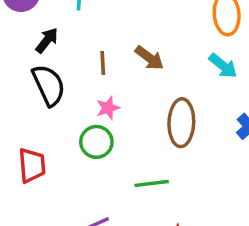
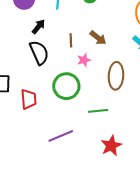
pink star: (108, 108) -> (84, 60), moved
green circle: (96, 142) -> (66, 86), size x1.4

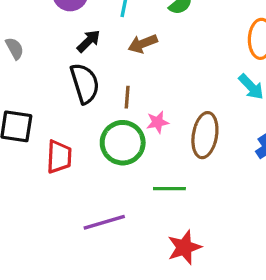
brown arrow: (98, 38) -> (143, 44), moved, turned 114
brown line: (71, 40) -> (127, 97), moved
pink star: (84, 60) -> (158, 122), moved

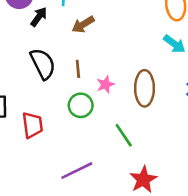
black arrow: (89, 41) -> (39, 17), moved
green circle: (123, 143) -> (81, 105), size x0.7
green line: (169, 189) -> (124, 135), turned 65

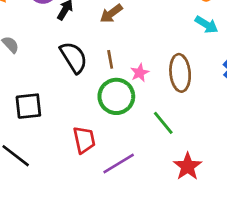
green circle: (81, 105) -> (116, 96), size x1.4
red trapezoid: (32, 125) -> (84, 140), moved

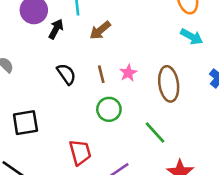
black semicircle: (74, 57) -> (66, 74), size x0.7
pink star: (140, 73) -> (128, 73), moved
green circle: (116, 96) -> (109, 109), size x0.7

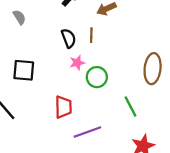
pink star: (128, 73) -> (77, 63), moved
brown line: (101, 74) -> (91, 35), moved

